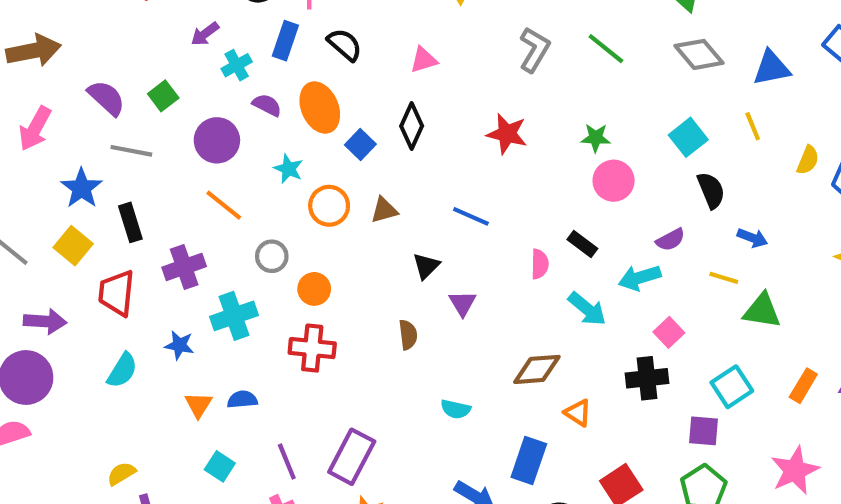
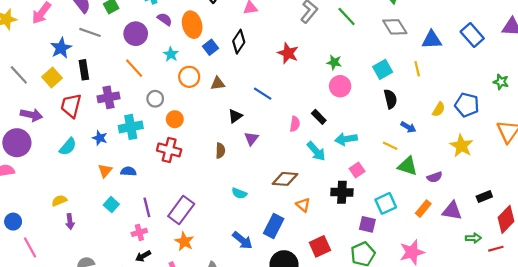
yellow semicircle: (808, 160) -> (439, 109), moved
purple semicircle: (670, 240) -> (435, 177), moved

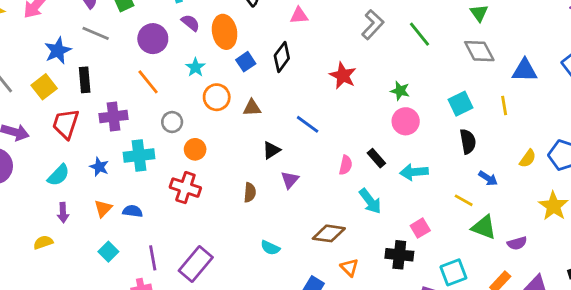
cyan arrow: (346, 139) -> (414, 172), moved
purple arrow: (70, 221) -> (63, 213), moved

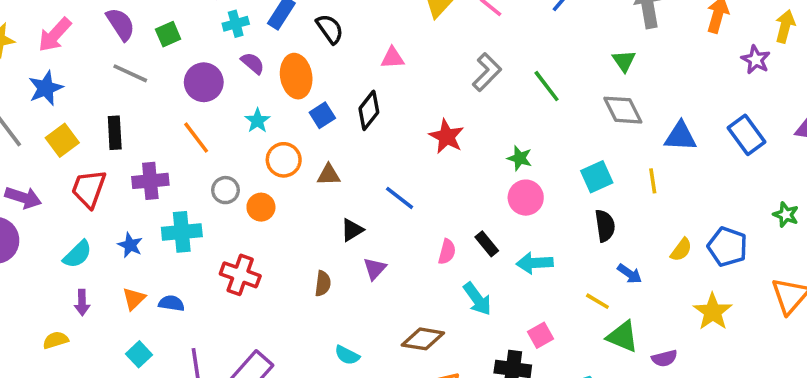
blue star: (58, 51) -> (46, 88), moved
orange circle: (195, 149) -> (261, 207), moved

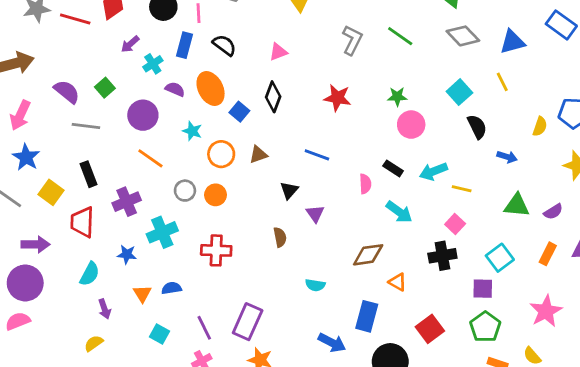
yellow line: (597, 301) -> (462, 189), moved

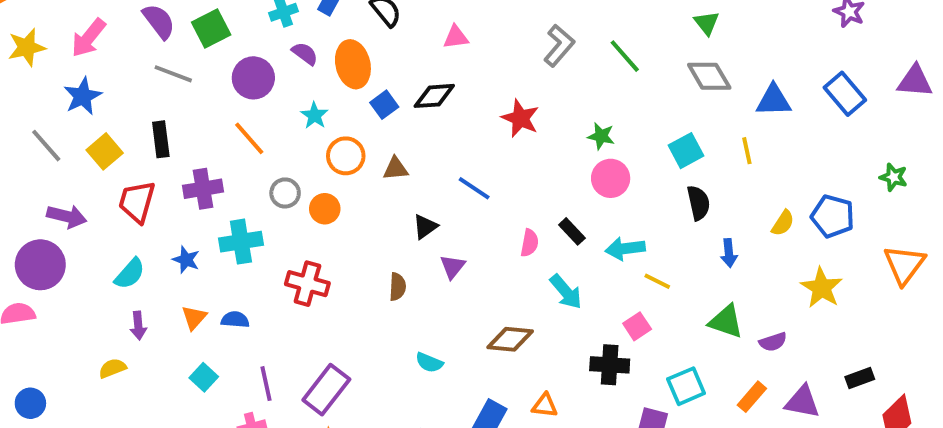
green square: (105, 88) -> (211, 29), size x1.4
black diamond: (273, 97) -> (434, 96), turned 52
blue arrow: (507, 157) -> (729, 253), turned 54
orange triangle: (398, 282) -> (545, 405), moved, turned -36

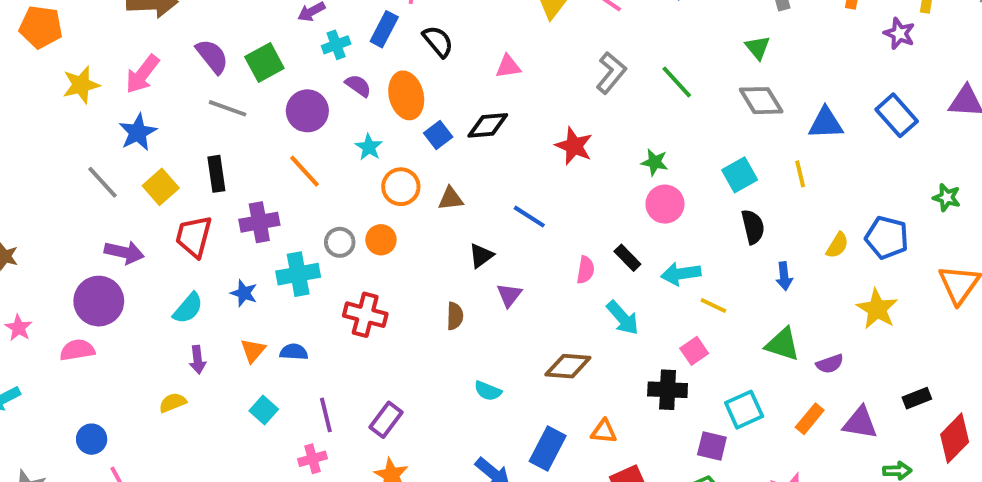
gray circle: (285, 193) -> (340, 242), moved
purple rectangle: (326, 390) -> (386, 420), size x0.7

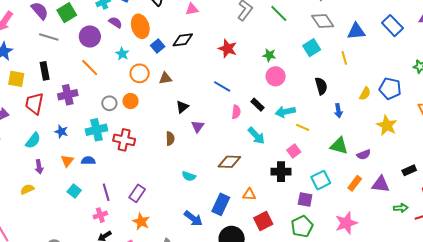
cyan square: (740, 175) -> (312, 48), moved
yellow square: (161, 187) -> (16, 79), turned -36
blue line: (529, 217) -> (222, 86), moved
cyan cross: (298, 274) -> (96, 130), moved

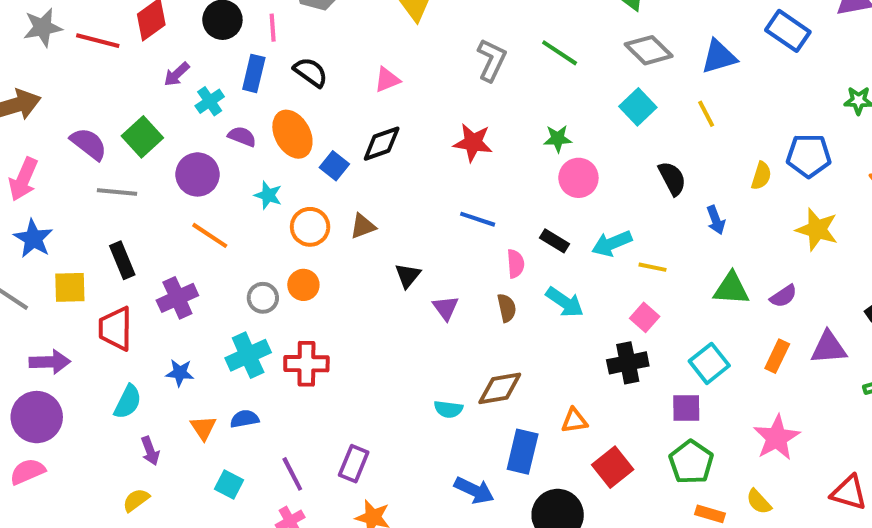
brown semicircle: (170, 139) -> (507, 308), moved
brown diamond: (229, 162) -> (500, 388), moved

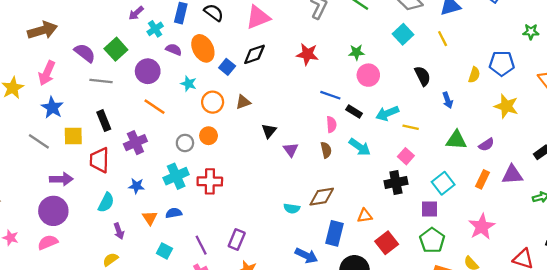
pink triangle: (387, 80) -> (258, 17), size x1.6
blue line: (478, 219) -> (330, 95), moved

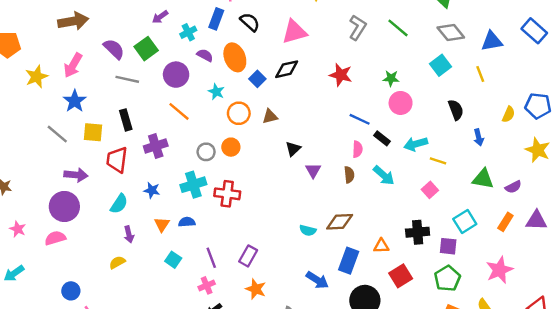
purple arrow: (136, 13) -> (160, 17), moved
black cross: (396, 183) -> (418, 232), moved

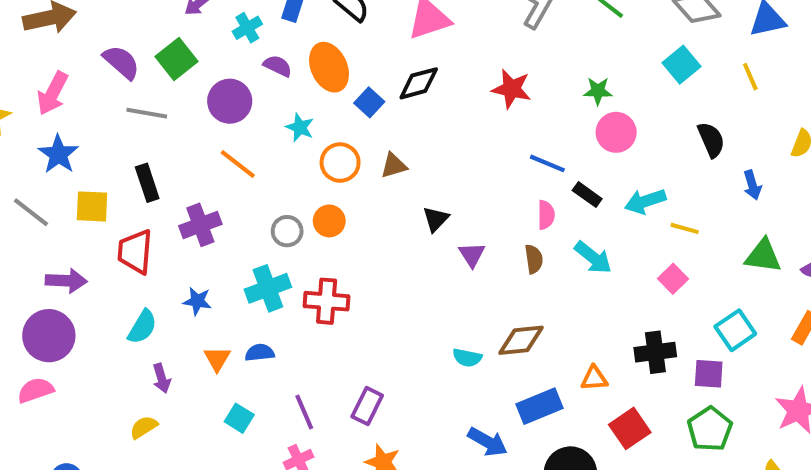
blue rectangle: (349, 261) -> (539, 406), turned 50

